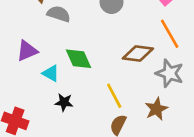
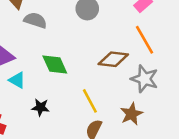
cyan triangle: (51, 73) -> (17, 80), moved

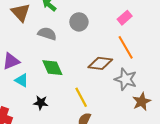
gray semicircle: (35, 20) -> (47, 34), moved
brown star: (131, 114) -> (142, 102), moved

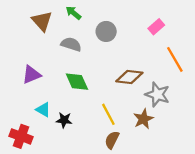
orange line: (126, 47) -> (175, 59), moved
cyan triangle: (22, 80) -> (43, 110), moved
brown star: (142, 102) -> (143, 119), moved

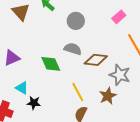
gray semicircle: (71, 44) -> (73, 49), moved
black star: (64, 120) -> (34, 103), moved

